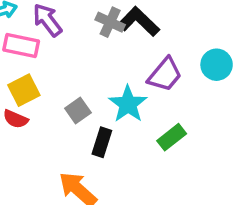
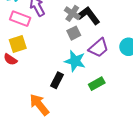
cyan star: (128, 104) -> (75, 61), turned -30
gray square: (78, 111) -> (74, 33), moved

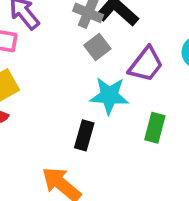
green rectangle: (97, 84) -> (155, 128), turned -35

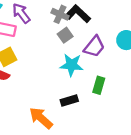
black rectangle: (84, 135) -> (69, 101), moved, turned 56

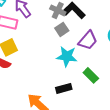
green rectangle: (99, 85) -> (91, 75), turned -63

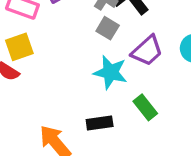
gray square: (62, 29) -> (108, 28), turned -32

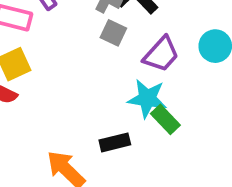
cyan star: (110, 72) -> (147, 99), moved

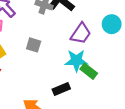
gray square: (113, 33) -> (34, 45), moved

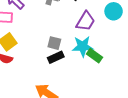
gray square: (34, 45) -> (54, 43), moved
black rectangle: (61, 89) -> (56, 57), moved

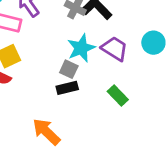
purple trapezoid: (85, 21) -> (115, 49), turned -100
cyan star: (83, 46) -> (81, 48), moved, turned -30

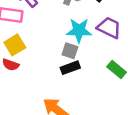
cyan star: (81, 48) -> (79, 30), turned 30

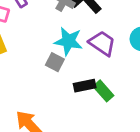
black rectangle: (70, 68) -> (85, 86), moved

